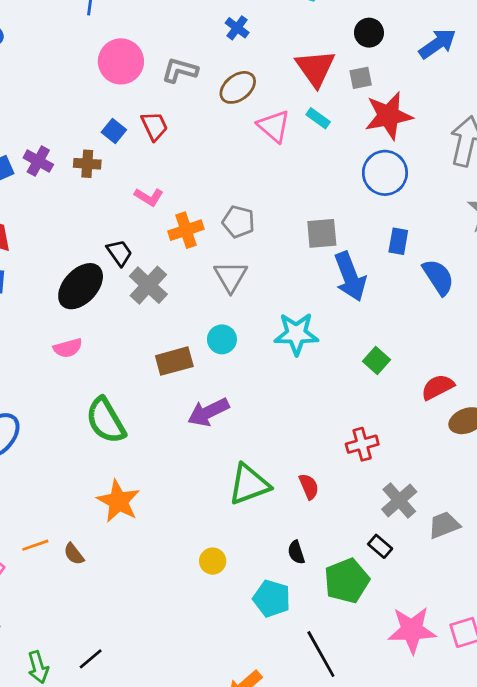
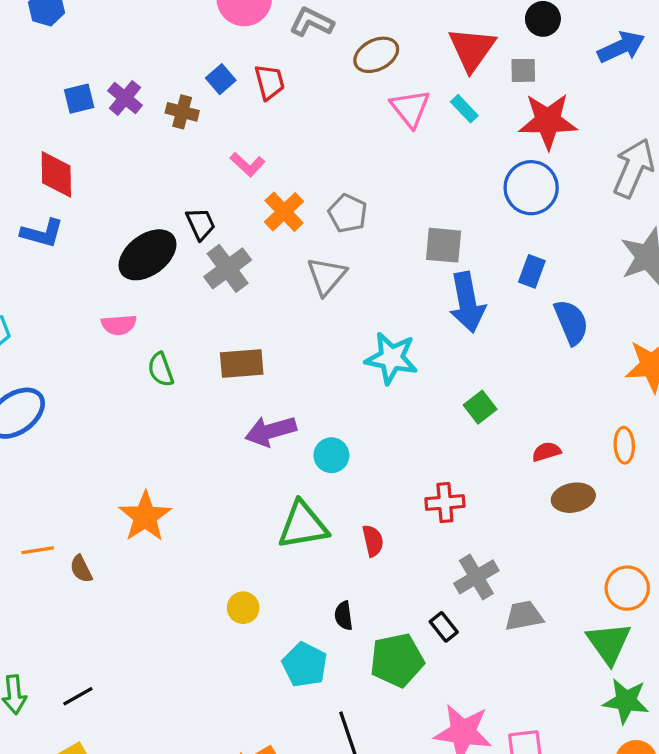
orange cross: (186, 230) -> (284, 212), turned -36
cyan circle: (222, 339) -> (331, 455), moved
red semicircle: (438, 387) -> (546, 452), size x0.7
green semicircle: (106, 420) -> (161, 369), moved, size x0.6

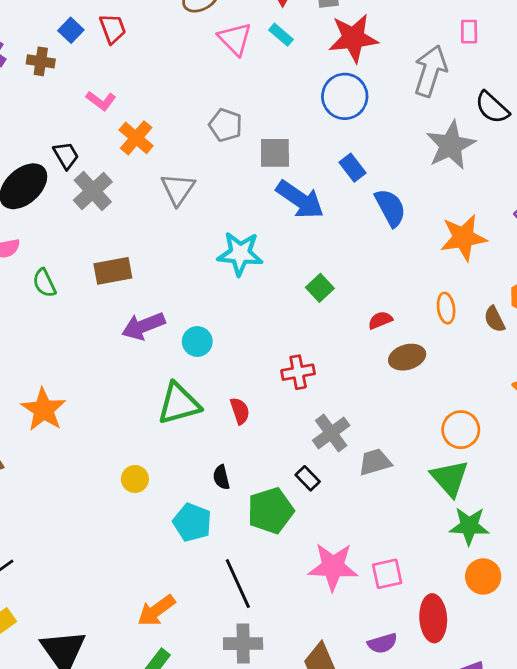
gray pentagon: (348, 213) -> (226, 125), moved
blue rectangle: (532, 271) -> (352, 168), turned -52
blue arrow: (467, 302) -> (300, 200), turned -39

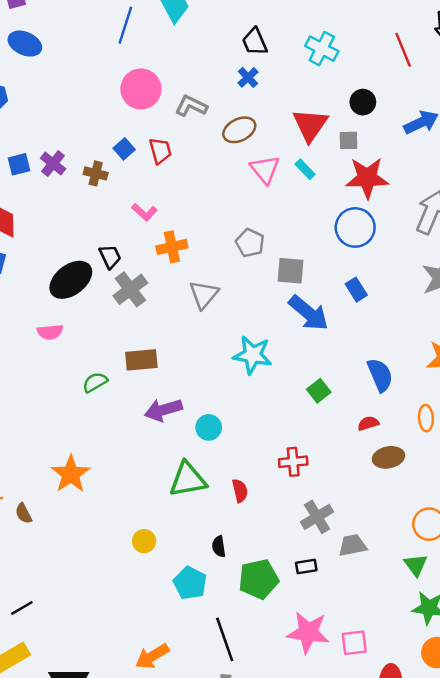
orange cross: (136, 138) -> (172, 247), turned 32
blue semicircle: (390, 208) -> (380, 375), moved
green semicircle: (44, 283) -> (95, 382), moved, turned 80
black rectangle: (308, 478) -> (306, 567), moved, turned -60
green triangle: (450, 478) -> (416, 565), size x0.7

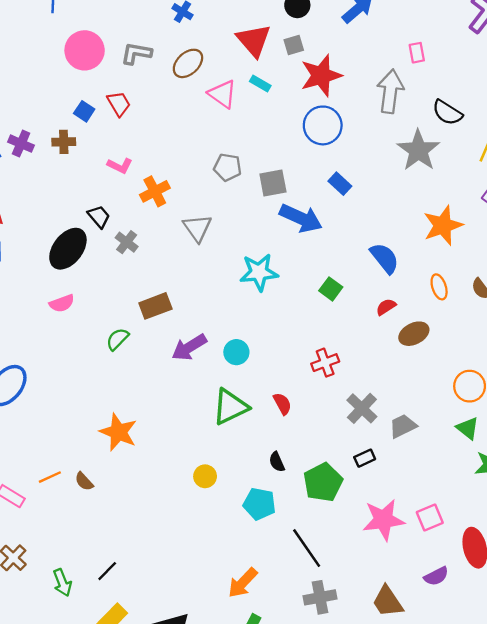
gray cross: (130, 289) -> (127, 242), size x0.7

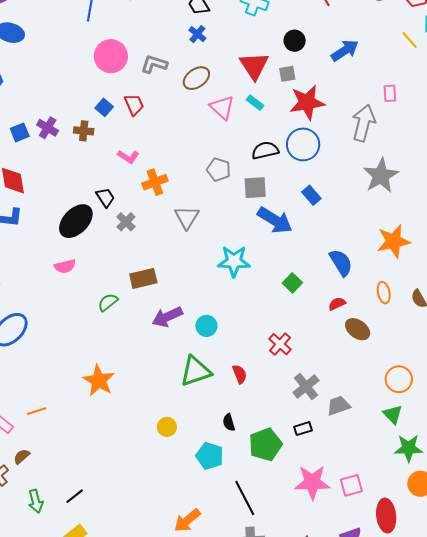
black semicircle: (447, 113) -> (265, 150), moved, turned 128
brown ellipse: (414, 334) -> (358, 329), turned 55
red cross: (325, 363) -> (280, 344), turned -35
brown semicircle: (84, 481) -> (22, 456), moved, turned 84

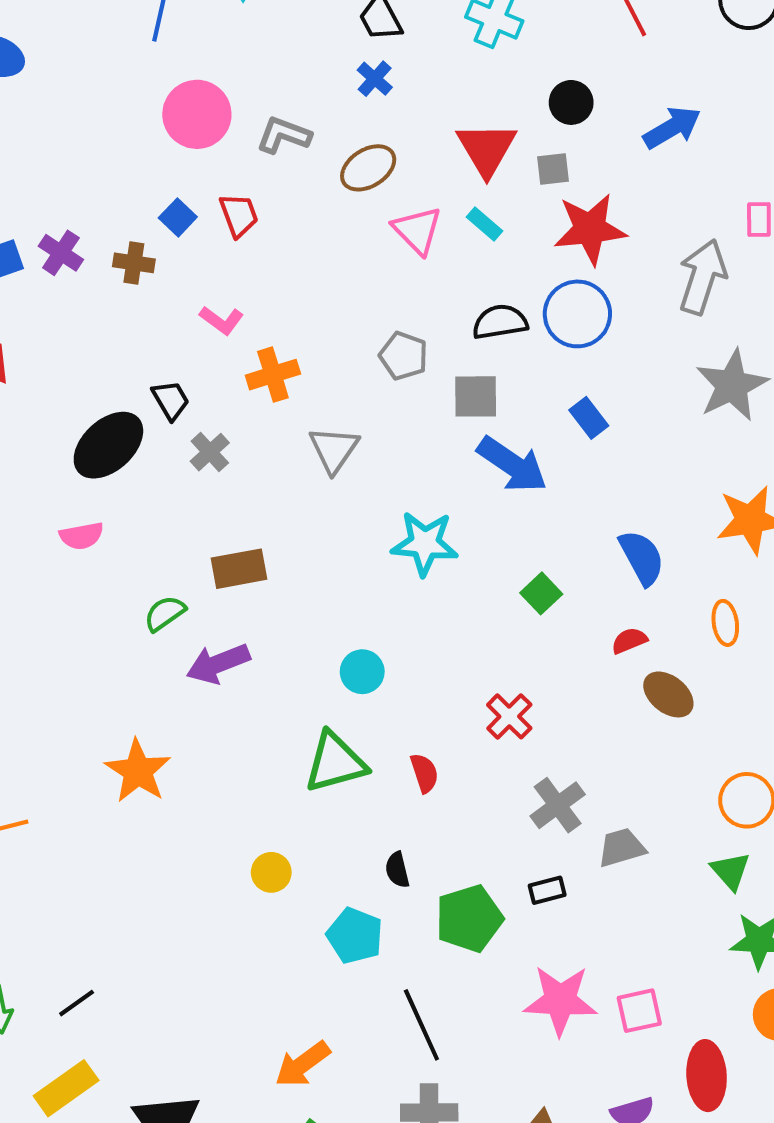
purple arrow: (167, 317) -> (218, 664), moved

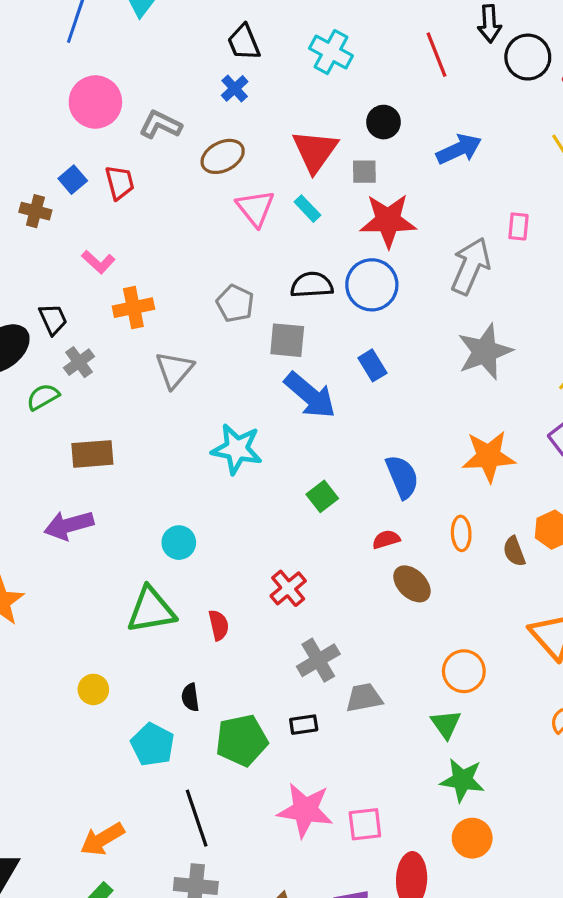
green semicircle: (165, 613) -> (43, 397), moved

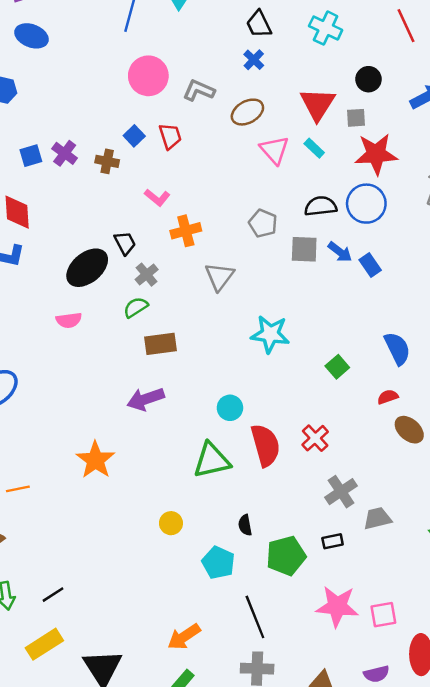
blue arrow: (310, 395) -> (340, 252), moved, size x0.6
green semicircle: (43, 397) -> (136, 307), moved
red semicircle: (219, 625) -> (265, 445), moved, size x1.8

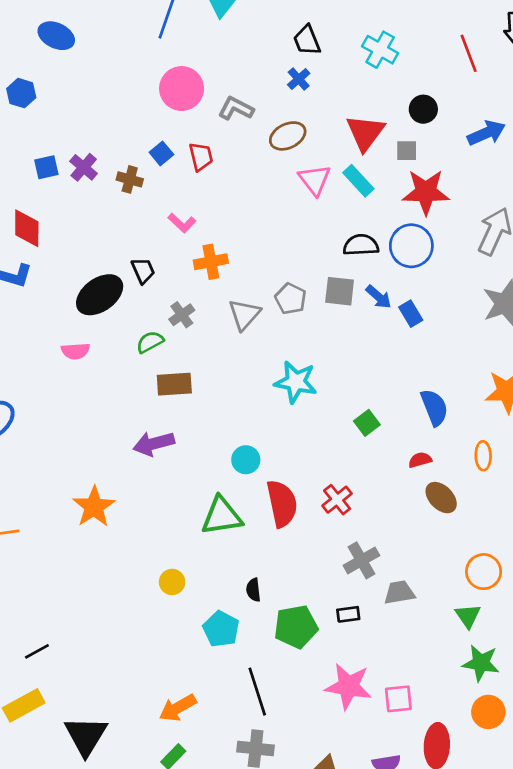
cyan rectangle: (314, 148) -> (358, 181), size x1.4
gray pentagon: (263, 223) -> (291, 299), moved
gray cross: (147, 275) -> (182, 315), moved

